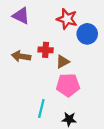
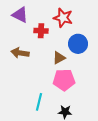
blue circle: (87, 34) -> (78, 44), moved
red cross: (46, 50) -> (41, 31), moved

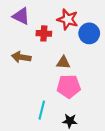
blue circle: (78, 44) -> (89, 33), moved
brown triangle: (59, 58) -> (63, 63), turned 32

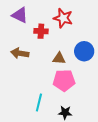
blue circle: (89, 33) -> (84, 51), moved

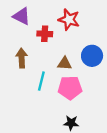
brown arrow: (20, 53) -> (22, 58), turned 78
cyan line: (39, 102) -> (41, 81), moved

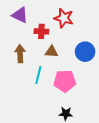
brown triangle: (65, 64) -> (52, 52), moved

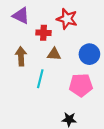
pink pentagon: (65, 81) -> (81, 85), moved

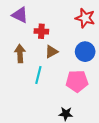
red star: (67, 19) -> (85, 18), moved
brown triangle: (54, 54) -> (52, 52), turned -32

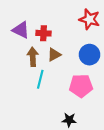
purple triangle: (20, 15) -> (21, 30), moved
brown arrow: (20, 54) -> (33, 57), moved

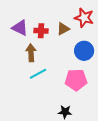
brown triangle: (54, 55) -> (63, 29), moved
cyan line: (40, 79) -> (38, 74), turned 48

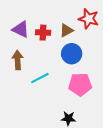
blue circle: (84, 51) -> (72, 54), moved
brown arrow: (31, 53) -> (18, 60), moved

